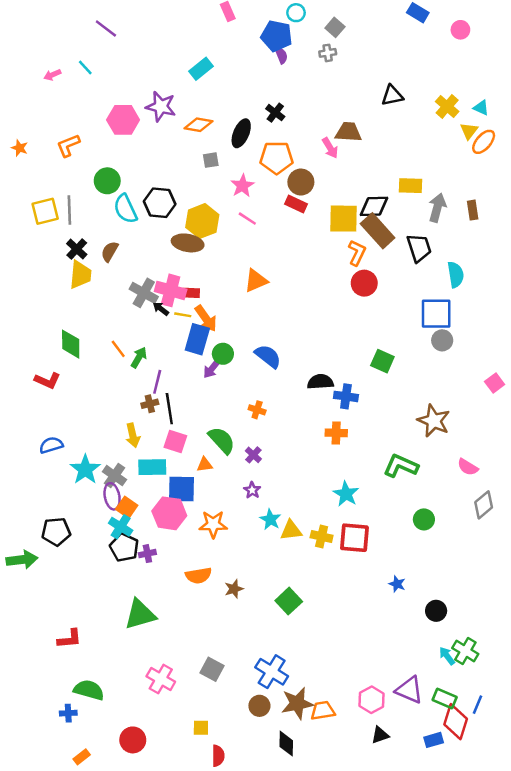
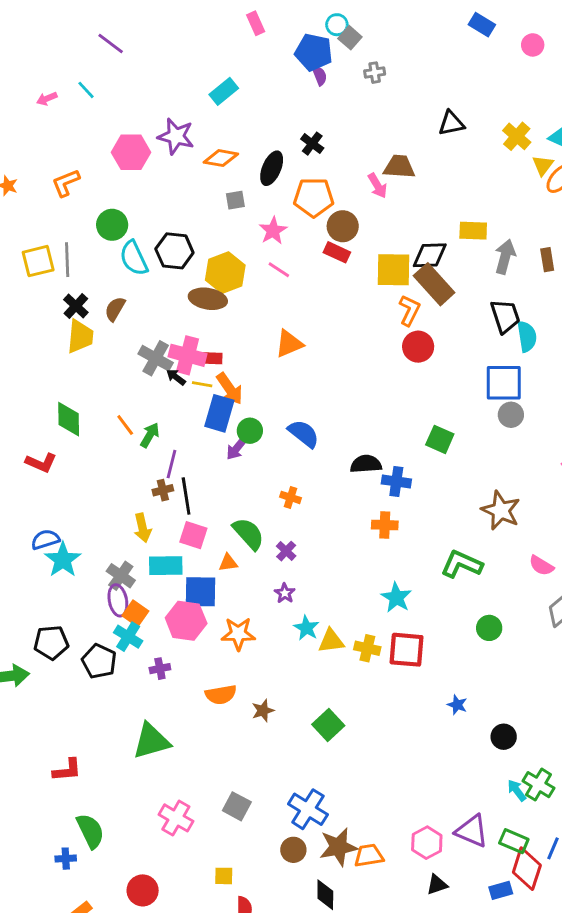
gray square: (335, 27) -> (350, 38), moved
black trapezoid: (419, 248) -> (505, 316), moved
cyan star: (85, 470) -> (63, 560), moved
black pentagon: (124, 547) -> (99, 661), moved
green semicircle: (89, 690) -> (90, 831), turned 48

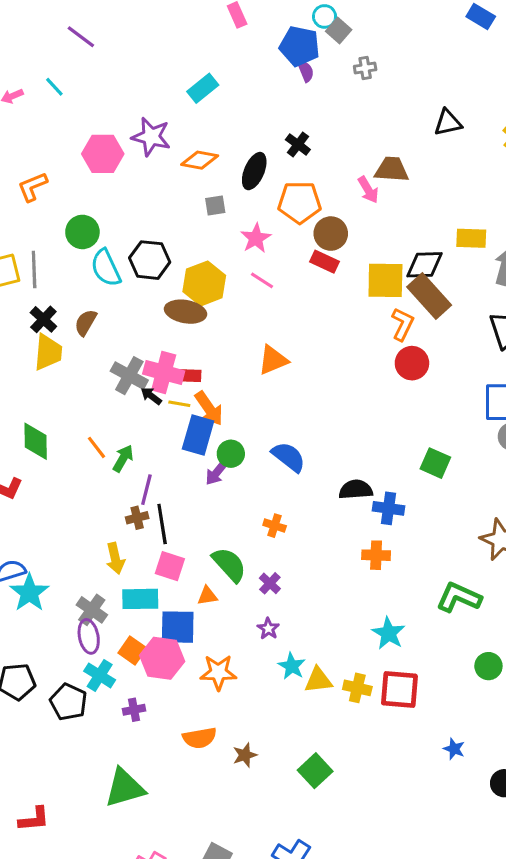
orange square: (135, 613) -> (132, 650), moved

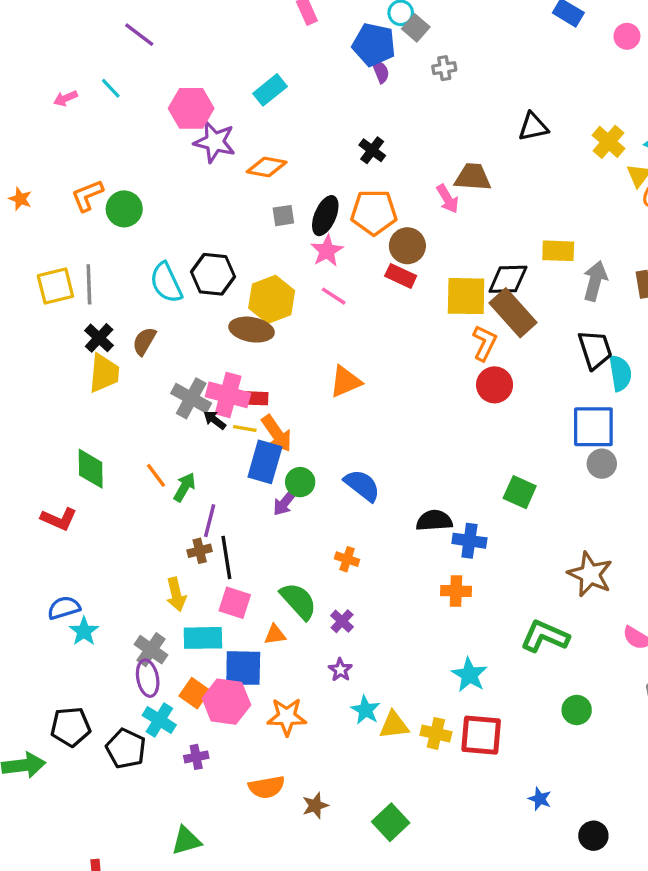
pink hexagon: (103, 154) -> (191, 108), moved
black ellipse: (254, 171) -> (325, 216), moved
green circle: (82, 232) -> (124, 209), moved
cyan star: (29, 593) -> (84, 631), size x0.7
green triangle: (125, 788) -> (186, 841), size x0.7

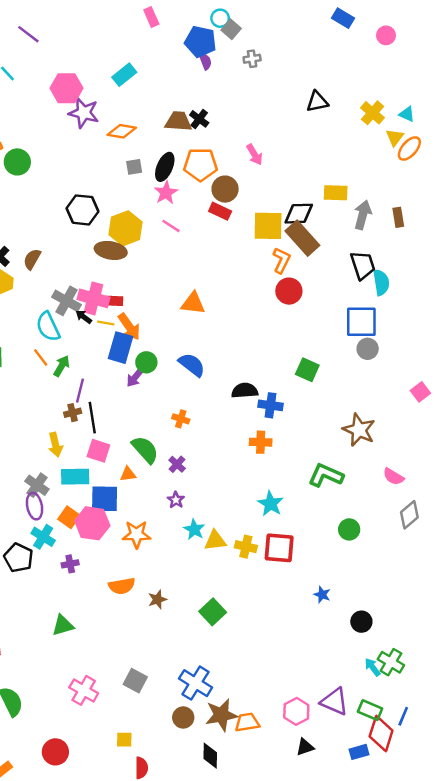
brown trapezoid: (473, 177) -> (178, 121), moved
cyan semicircle: (166, 283) -> (48, 327), moved
orange triangle: (345, 382) -> (193, 303), moved, turned 30

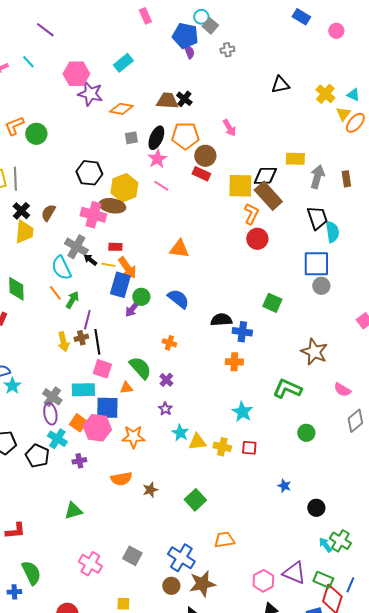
pink cross: (94, 298) -> (93, 215), moved
yellow arrow: (55, 445) -> (63, 342), moved
red square: (279, 548) -> (249, 448), size x0.6
orange trapezoid: (247, 722) -> (224, 540), moved

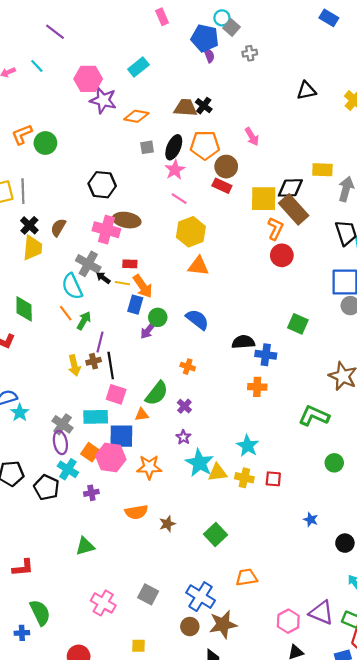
yellow hexagon: (124, 188) -> (191, 232), moved
blue rectangle: (120, 285) -> (135, 305), size x0.7
green semicircle: (140, 368) -> (157, 393), turned 80
cyan star: (242, 412) -> (248, 446), moved
cyan star: (180, 433) -> (199, 463), size x1.5

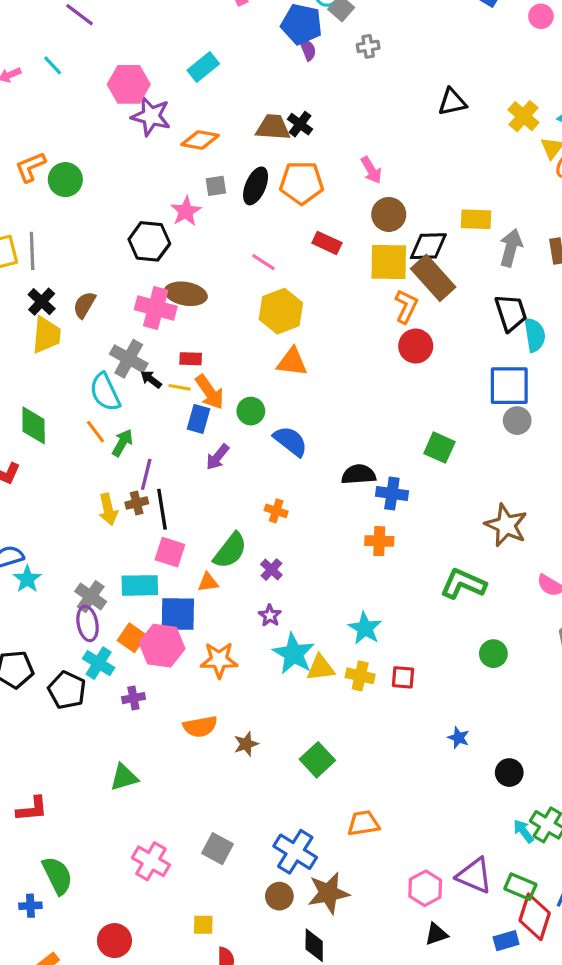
brown circle: (226, 167) -> (389, 214), moved
pink star: (175, 170) -> (186, 211), moved
green circle: (158, 317) -> (251, 411), moved

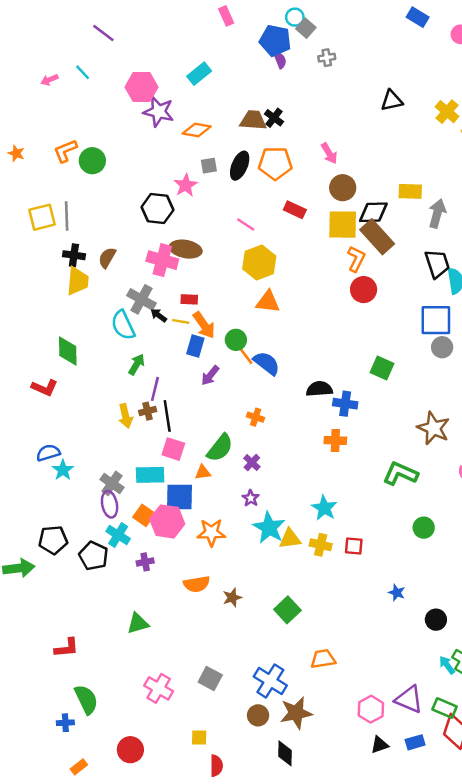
black cross: (42, 302) -> (74, 255), turned -35
orange line: (95, 432) -> (246, 356), moved
blue rectangle: (506, 941) -> (415, 742), moved

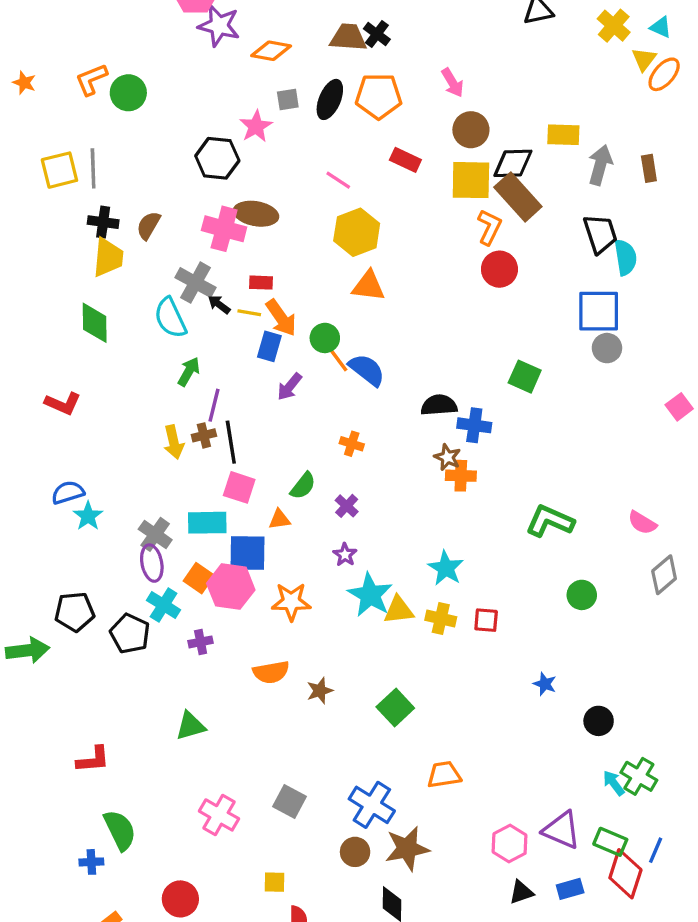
green diamond: (68, 351) -> (95, 323), moved
brown star: (433, 428) -> (447, 457), moved, size x0.6
green semicircle: (220, 448) -> (303, 486), size x0.7

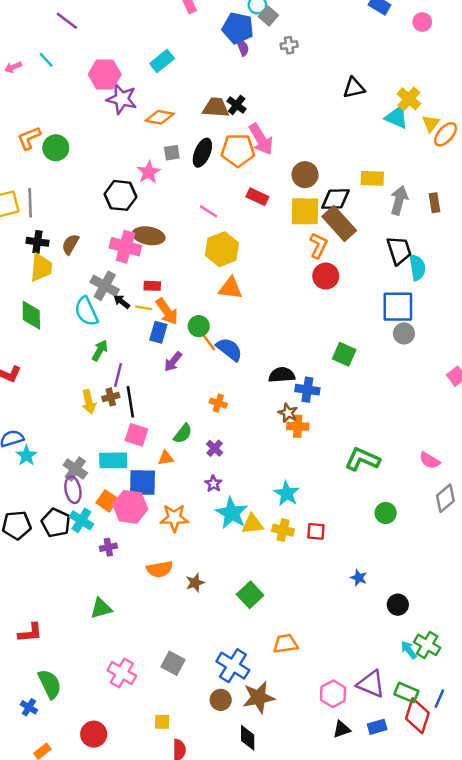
cyan triangle: (661, 27) -> (397, 117), moved, size x1.5
pink arrow: (452, 83) -> (261, 139), moved, size x1.5
black pentagon: (130, 634) -> (56, 523), moved
blue cross: (91, 862) -> (29, 707), turned 35

